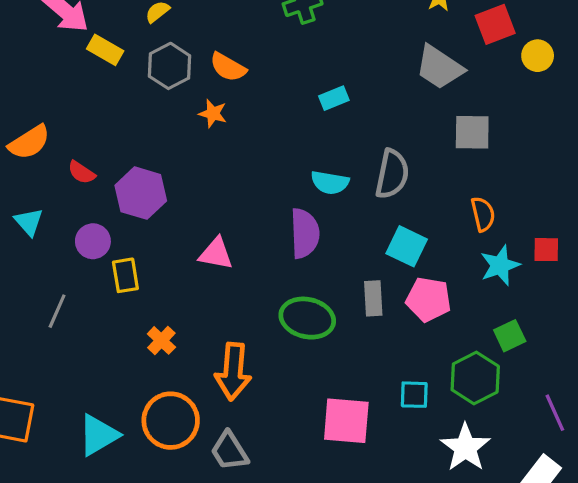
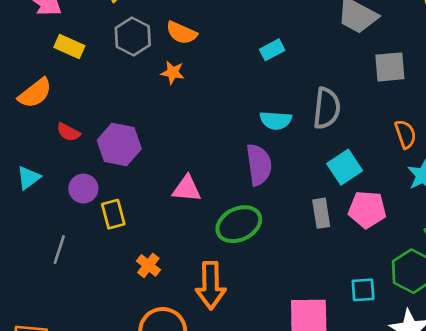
yellow rectangle: (105, 50) -> (69, 47), moved
orange semicircle: (29, 142) -> (35, 93), moved
cyan triangle: (29, 222) -> (28, 178), turned 40
cyan square: (407, 246) -> (345, 167), turned 36
green ellipse: (307, 318) -> (239, 224), moved, turned -33

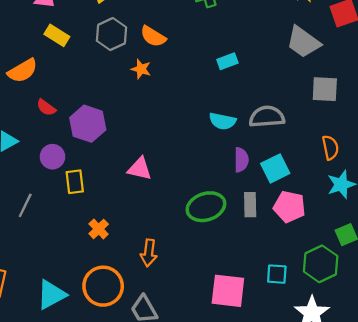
gray semicircle: (327, 108) -> (267, 117), turned -108
purple semicircle: (259, 165) -> (241, 160), moved, size x0.7
green ellipse: (239, 224) -> (206, 207), moved
orange arrow: (211, 285) -> (149, 253), size x0.7

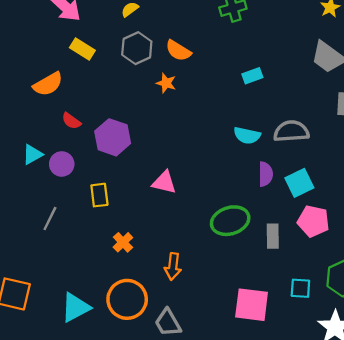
purple circle: (52, 157) -> (62, 164), moved
gray rectangle: (250, 205) -> (273, 236), moved

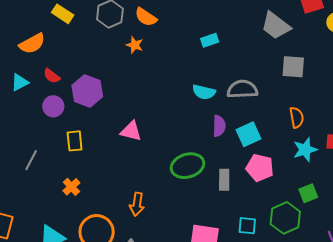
cyan triangle: (32, 154) -> (20, 82), moved
purple circle: (62, 164) -> (53, 106), moved
orange cross: (123, 242) -> (71, 187), moved

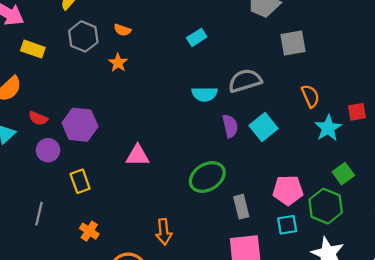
orange semicircle: (146, 17) -> (122, 30), size x0.7
orange star: (135, 45) -> (118, 63), turned 30
pink pentagon: (260, 168) -> (288, 190), moved
gray rectangle: (224, 180) -> (241, 207), moved

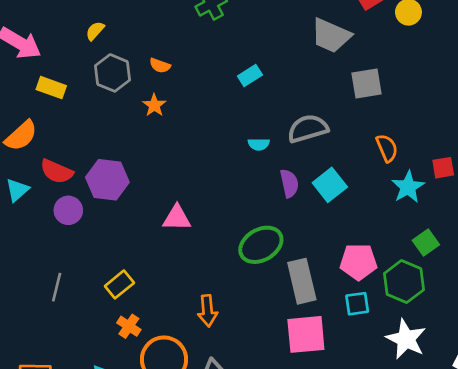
cyan semicircle: (205, 94) -> (259, 144), size x0.7
red semicircle: (38, 118) -> (57, 172), size x1.4
yellow rectangle: (80, 181) -> (119, 284), moved, turned 70
gray rectangle: (241, 207) -> (302, 281), size x1.5
orange cross: (89, 231) -> (129, 326), moved

